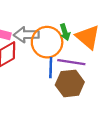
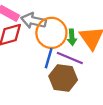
green arrow: (65, 32) -> (72, 37), moved

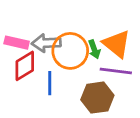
blue line: (49, 58) -> (50, 83), moved
purple line: (70, 58) -> (116, 71), moved

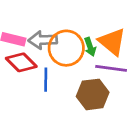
red diamond: (25, 66) -> (21, 62), turned 76

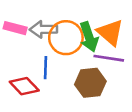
green arrow: (90, 47) -> (89, 37), size x1.6
red diamond: (21, 62) -> (24, 86), moved

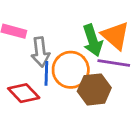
gray arrow: (43, 29) -> (40, 52), moved, turned -96
orange circle: (66, 38) -> (71, 70), moved

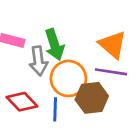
green arrow: (93, 40) -> (54, 45), moved
blue line: (46, 73) -> (55, 109), moved

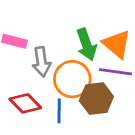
green arrow: (54, 45) -> (86, 45), moved

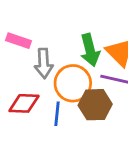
red diamond: (25, 103) -> (24, 103), turned -48

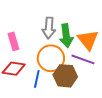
pink rectangle: (19, 41) -> (13, 41), moved, turned 48
gray arrow: (44, 63) -> (49, 28), moved

